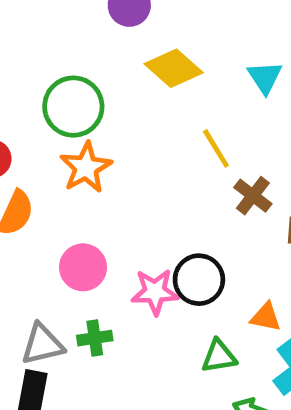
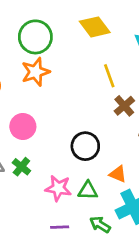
pink star: (155, 292) -> (58, 188), moved
green cross: (95, 338) -> (21, 167), turned 36

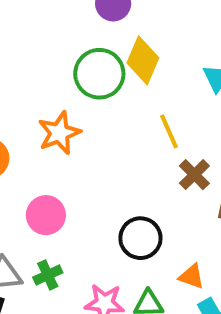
yellow diamond: (95, 27) -> (143, 60), turned 64
green circle: (35, 37) -> (99, 74), moved
green cross: (21, 167) -> (48, 275), turned 30

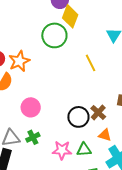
yellow diamond: (143, 60) -> (70, 16), moved
orange star: (59, 133) -> (19, 61), moved
brown cross: (194, 175) -> (98, 112), moved

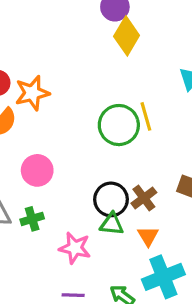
green circle: (54, 35) -> (119, 125), moved
orange triangle: (105, 135) -> (148, 236), turned 32
green triangle: (84, 150) -> (112, 224), moved

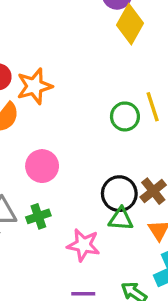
green circle: (119, 125) -> (125, 116), size x0.7

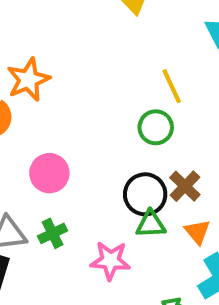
green circle: (125, 116) -> (156, 127), moved

